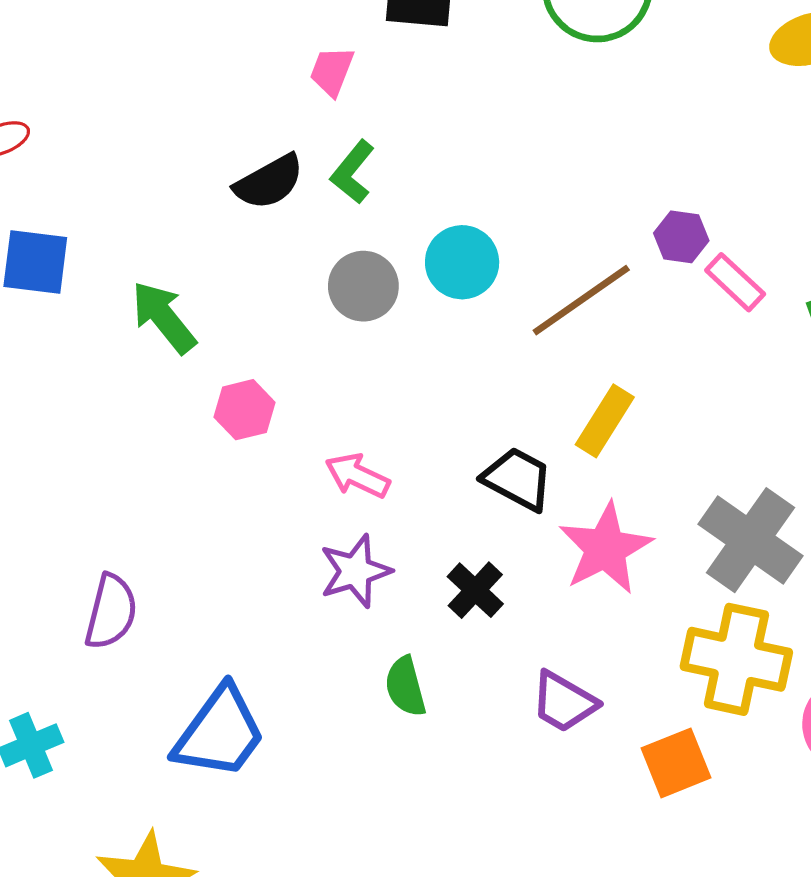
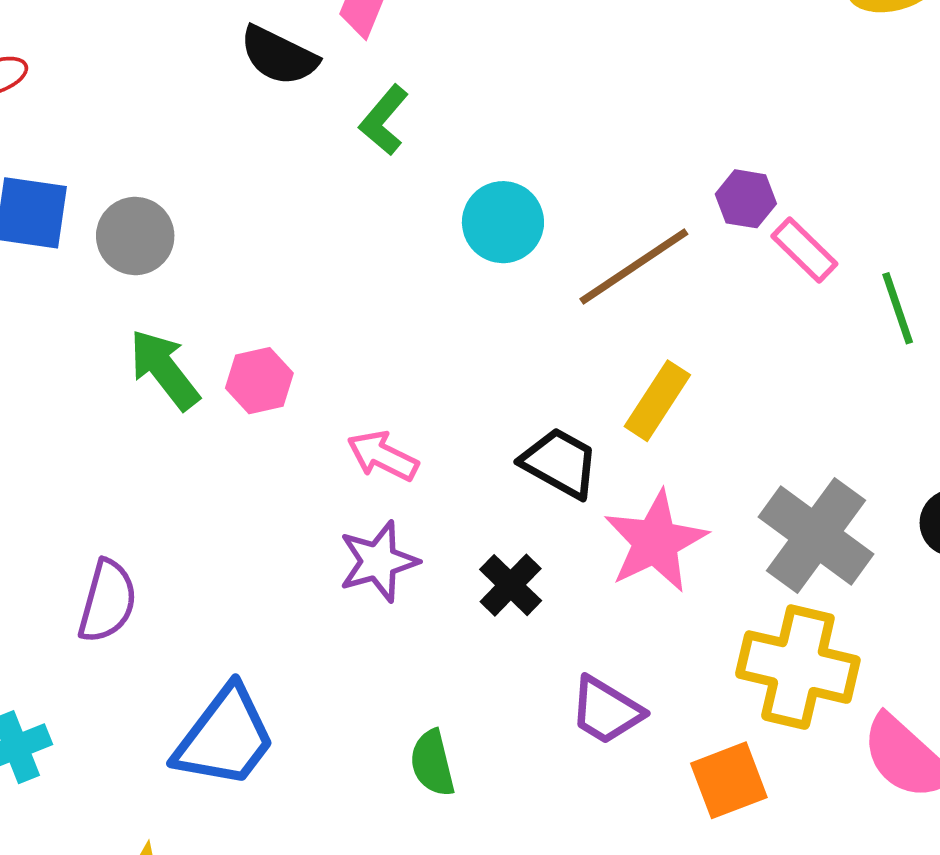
black semicircle: (269, 182) -> (279, 56), moved, turned 54
gray circle: (363, 286) -> (135, 236), moved
green arrow: (164, 317) -> (164, 369), moved
green semicircle: (405, 687) -> (432, 763), moved

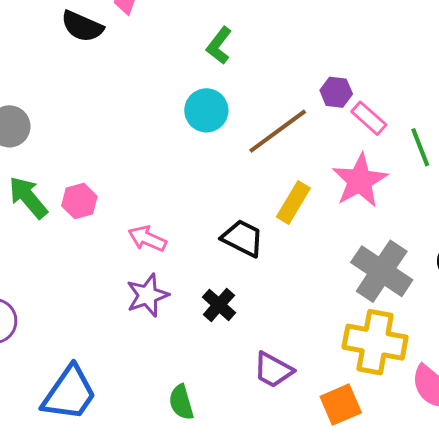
green L-shape: (384, 120) -> (219, 45), moved
pink star: (655, 542) -> (360, 181), moved

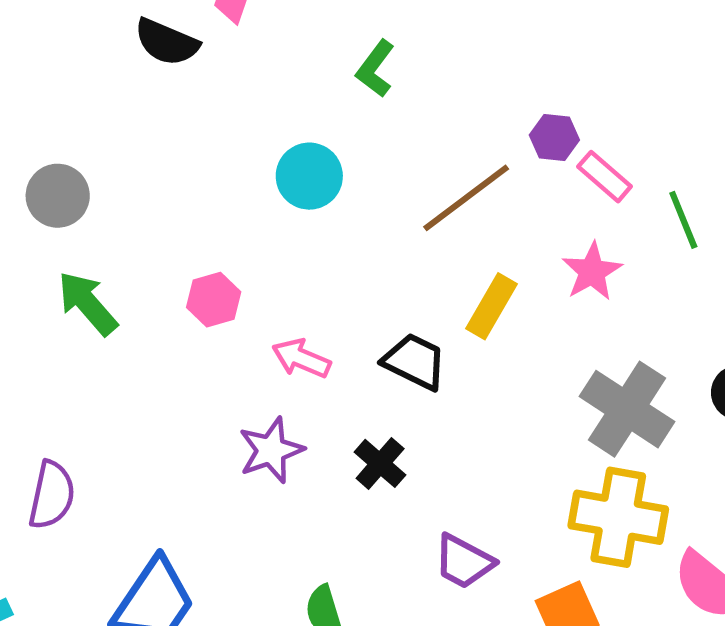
cyan circle: (206, 110) -> (309, 176), moved
pink star: (360, 181) -> (592, 272), size x0.7
pink hexagon: (79, 201) -> (214, 300), moved
pink arrow: (147, 239) -> (301, 358), moved

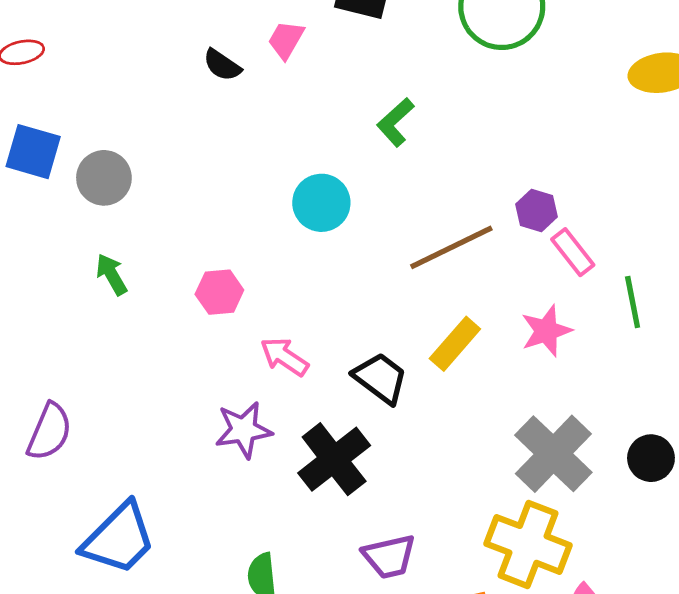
black semicircle: (167, 42) -> (222, 65), size x0.7
green arrow: (87, 303) -> (112, 274), size x0.7
black cross: (380, 463) -> (334, 459), size x1.6
purple trapezoid: (464, 562) -> (389, 557), turned -52

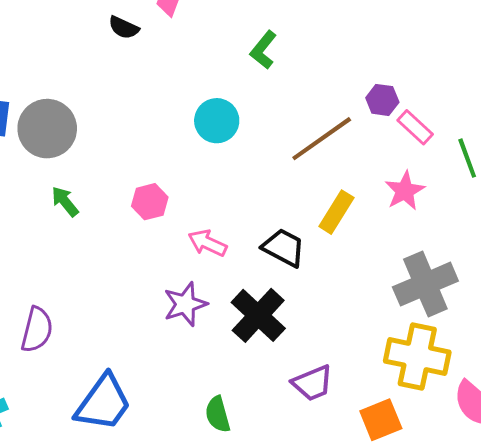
gray circle: (104, 178) -> (47, 129), size x1.4
gray cross: (553, 454) -> (425, 284), turned 32

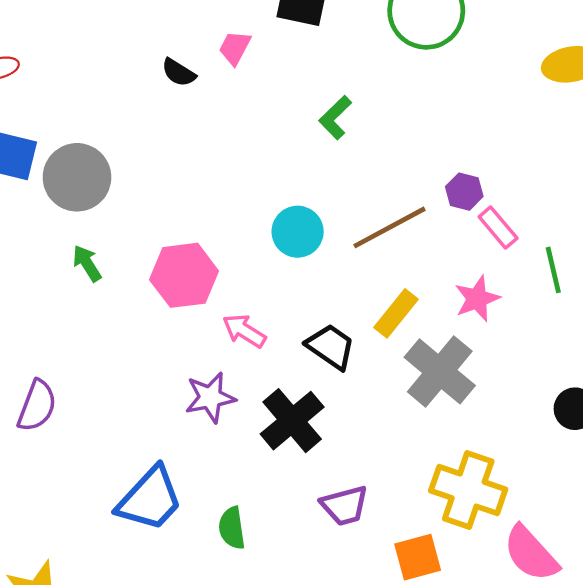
cyan circle: (217, 121) -> (298, 232), moved
pink hexagon: (150, 202) -> (184, 275), size x1.6
gray cross: (425, 284) -> (440, 371), moved, turned -34
blue trapezoid: (103, 403) -> (150, 499), moved

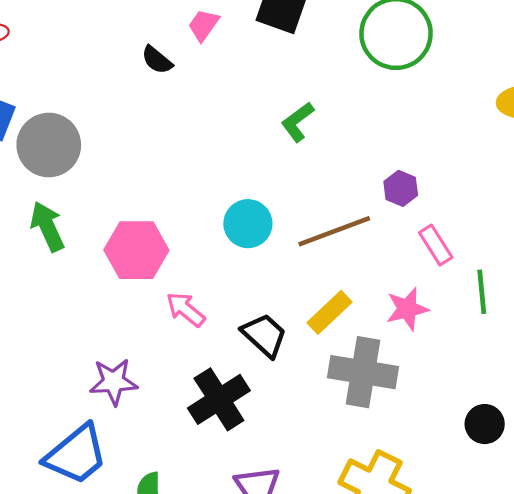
pink trapezoid: (235, 48) -> (203, 25), moved
purple hexagon: (464, 192) -> (401, 188), moved
green arrow: (87, 263) -> (47, 227), size x1.4
gray cross: (440, 371) -> (363, 372), turned -38
purple star: (210, 397) -> (114, 382), moved

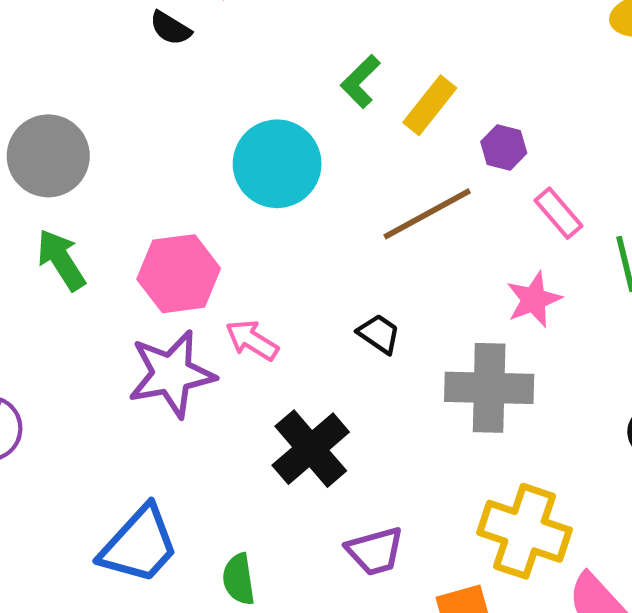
cyan circle: (248, 224) -> (277, 164), moved, size x1.4
yellow rectangle: (330, 312) -> (430, 105), moved
black trapezoid: (264, 335) -> (379, 334), moved, size x0.7
purple star: (114, 382) -> (171, 374), moved, size x1.4

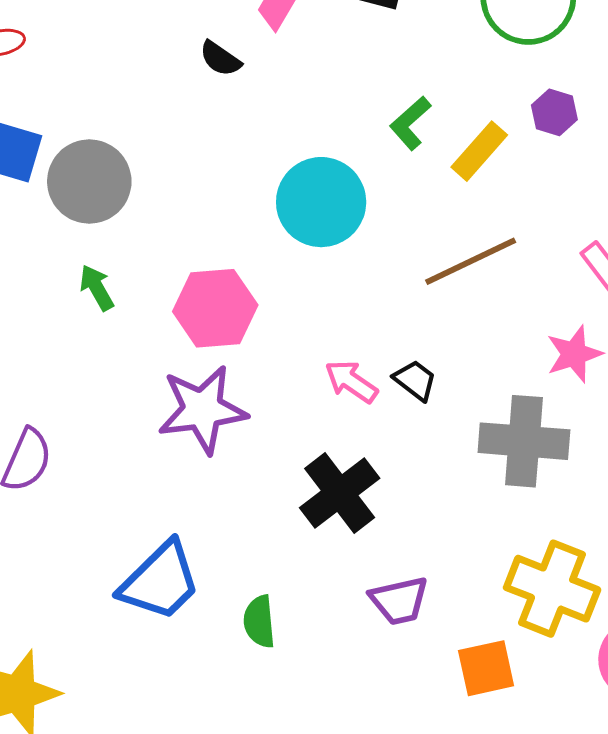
purple hexagon: (504, 147) -> (554, 112), moved
green arrow: (61, 260) -> (97, 288), size x0.7
pink arrow: (252, 340) -> (351, 381), moved

